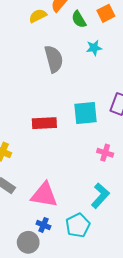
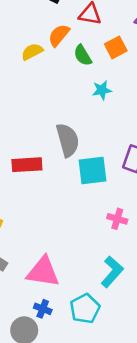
gray semicircle: (54, 59) -> (68, 140), moved
red rectangle: (44, 123) -> (27, 165), moved

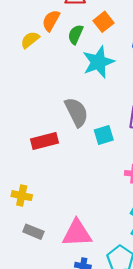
green semicircle: (83, 55) -> (76, 34), turned 66
cyan star: (102, 90) -> (98, 62), size x1.8
cyan square: (92, 170) -> (104, 135), size x0.7

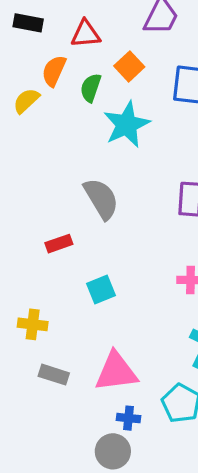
cyan square: (104, 135) -> (101, 289), moved
red rectangle: (45, 141) -> (59, 244), size x0.7

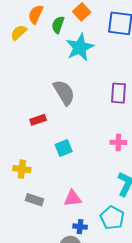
pink triangle: (116, 372) -> (73, 198), size x0.7

